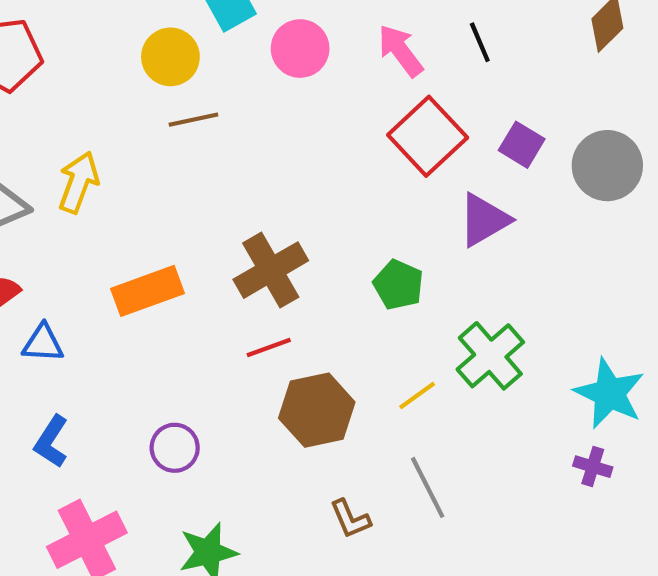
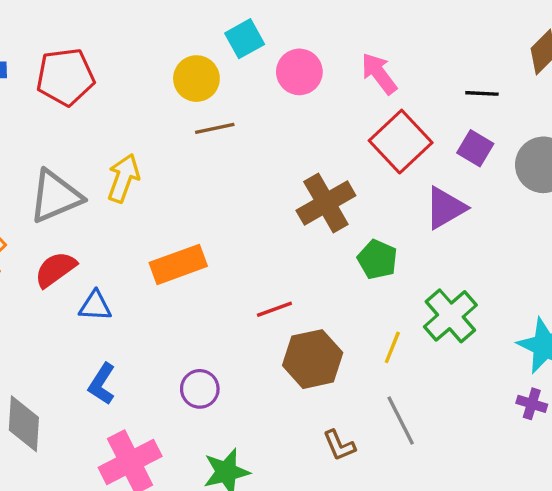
black line: (480, 42) -> (482, 93), moved, turned -64
brown cross: (271, 270) -> (326, 203), moved
yellow line: (417, 396) -> (392, 347), turned -32

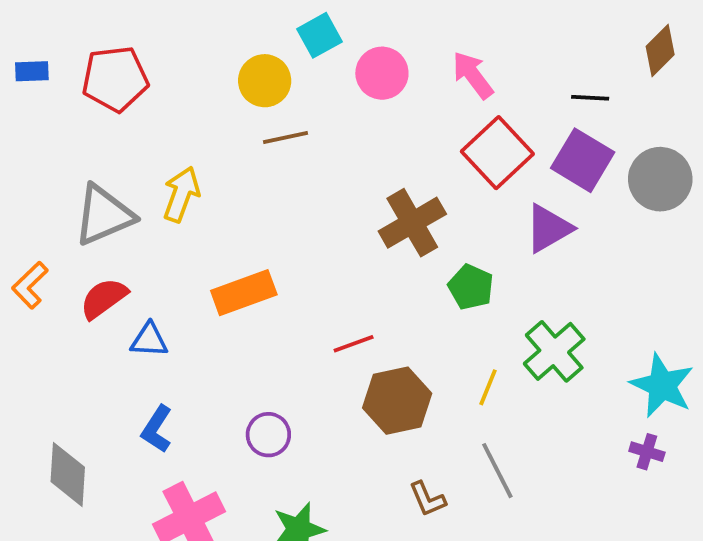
purple square: (475, 148) -> (583, 160), size x1.5

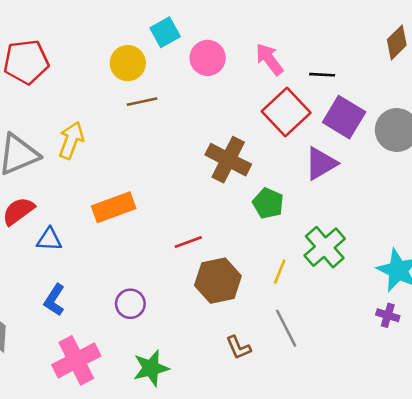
black line: (590, 98) -> (322, 75), moved
brown cross: (412, 223) -> (228, 160), turned -33

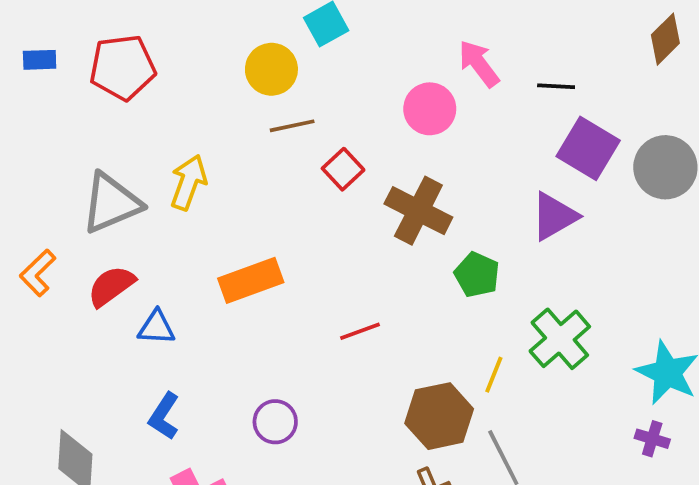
pink circle: (208, 58) -> (430, 109), moved
red square: (286, 112) -> (343, 169), moved, size x0.6
brown hexagon: (218, 281) -> (439, 416), moved

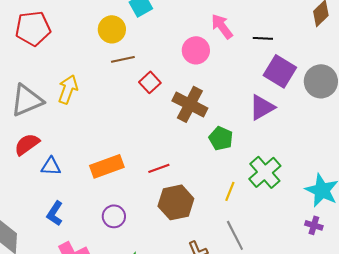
orange rectangle: (251, 280) -> (107, 166), moved
brown hexagon: (439, 416) -> (176, 202), moved

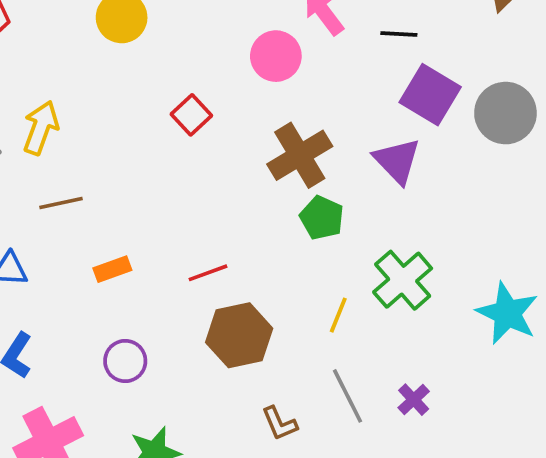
brown line: (123, 59) -> (61, 203), moved
brown cross: (190, 104) -> (300, 155), moved, turned 32
purple triangle: (262, 107) -> (397, 161), turned -44
orange rectangle: (107, 166) -> (112, 269), size x0.6
purple cross: (314, 225) -> (414, 400), moved, turned 30

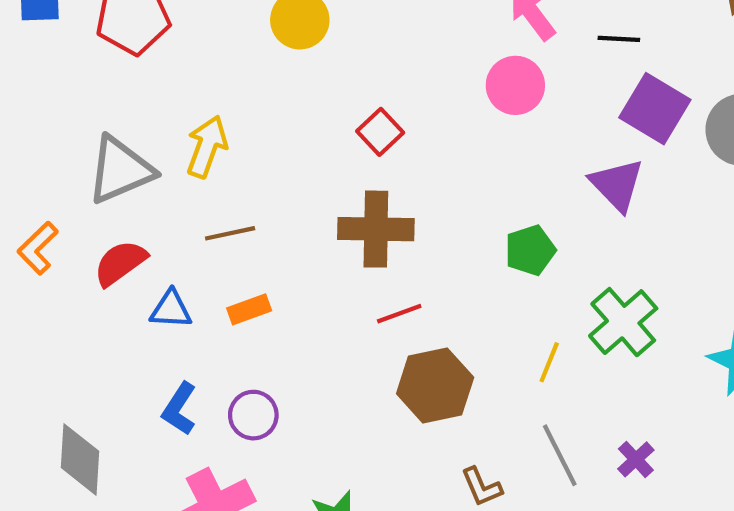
pink circle: (276, 56) -> (515, 85), moved
brown cross: (300, 155) -> (376, 229), moved, turned 32
green pentagon: (322, 218) -> (530, 250), turned 30
orange rectangle: (112, 269) -> (249, 309), moved
purple circle: (125, 361) -> (253, 415), moved

